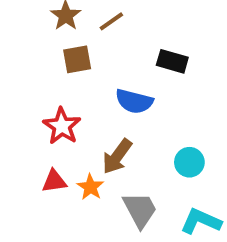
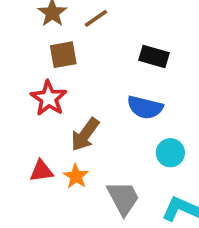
blue semicircle: (134, 101) -> (145, 107), moved
red star: (62, 126) -> (49, 98), moved
brown arrow: (117, 157) -> (85, 135), moved

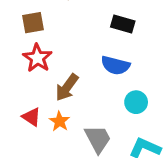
brown square: (63, 55) -> (33, 23), moved
red triangle: (41, 171) -> (31, 117), turned 42

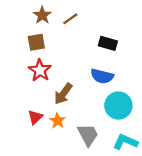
cyan circle: (136, 102) -> (118, 105), size x1.5
red triangle: (31, 117) -> (35, 117), turned 42

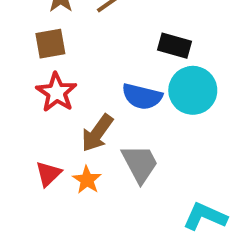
blue semicircle: (102, 76) -> (142, 96), moved
cyan circle: (118, 105) -> (193, 90), moved
gray trapezoid: (88, 135) -> (140, 164), moved

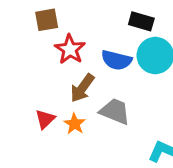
red star: (56, 92) -> (70, 49), moved
gray trapezoid: (140, 164) -> (115, 111), turned -40

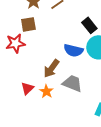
black rectangle: (141, 21) -> (89, 25), turned 35
red star: (70, 49) -> (15, 43), moved, turned 30

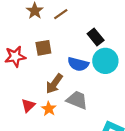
brown square: (28, 24) -> (43, 48), moved

